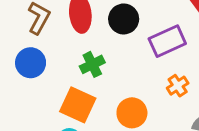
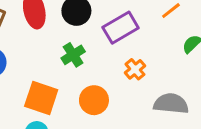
green cross: (92, 64) -> (73, 55), moved

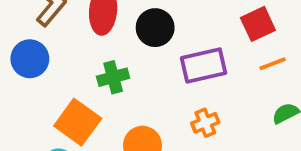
green cross: (73, 55) -> (113, 77), moved

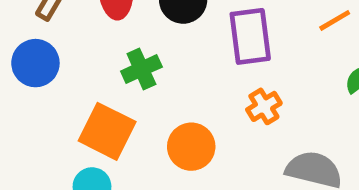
purple rectangle: (204, 66) -> (250, 36), turned -75

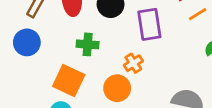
green cross: (141, 69) -> (88, 44), turned 30
orange cross: (264, 106) -> (133, 63), moved

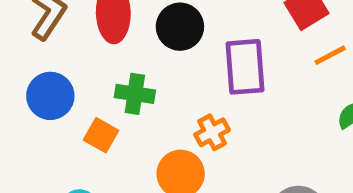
blue circle: (27, 42) -> (50, 96), moved
orange square: (69, 81) -> (101, 135), moved, size x0.6

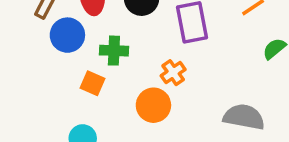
blue circle: (50, 96) -> (67, 35), moved

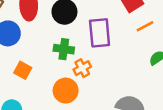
green cross: (114, 51) -> (64, 49), moved

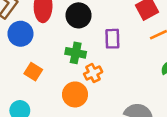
purple rectangle: (100, 33) -> (112, 39), size x0.7

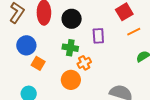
blue circle: (20, 34) -> (26, 45), moved

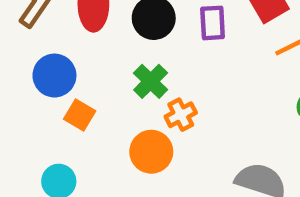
purple rectangle: (98, 36) -> (213, 23), moved
green cross: (70, 48) -> (151, 81), turned 35

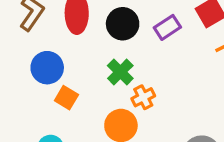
purple rectangle: (213, 23) -> (167, 27), turned 60

